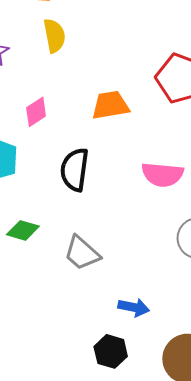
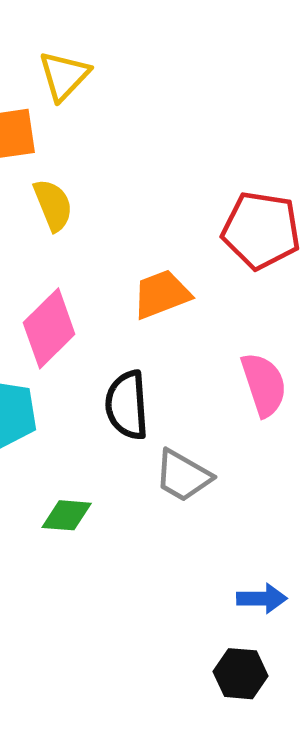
pink diamond: (36, 112) -> (49, 328), size x1.6
pink semicircle: (162, 175) -> (264, 385), turned -102
gray trapezoid: (82, 253) -> (183, 476), moved

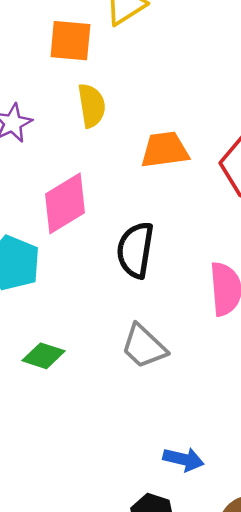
orange trapezoid: (162, 294) -> (165, 150), moved
black semicircle: (127, 405) -> (135, 250), moved

